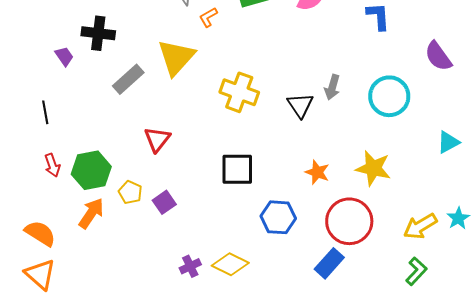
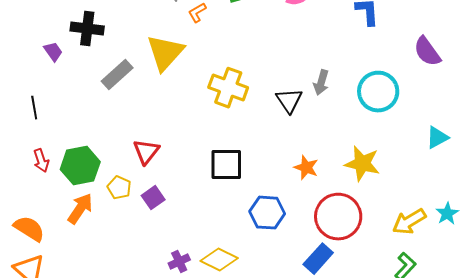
red triangle: (157, 139) -> (146, 152), moved

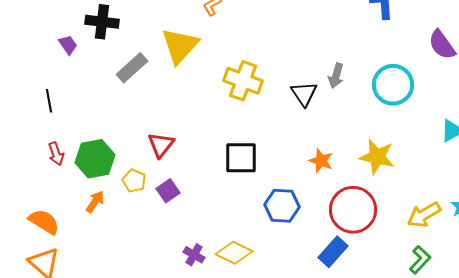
orange arrow: (80, 209) -> (95, 202), size x0.7
purple cross: (179, 262) -> (194, 255), turned -35

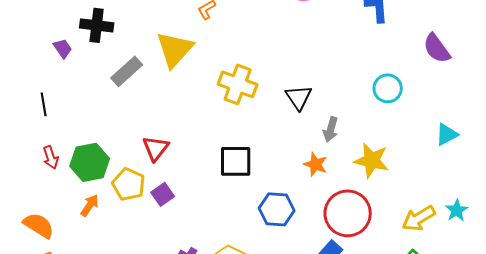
gray arrow: (336, 76) -> (331, 129), moved
cyan circle: (393, 85) -> (388, 88), size x0.7
yellow pentagon: (134, 181) -> (129, 184), size x1.4

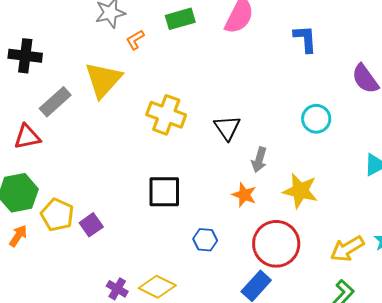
red triangle: (156, 148) -> (27, 137), moved, turned 40
blue hexagon: (277, 209) -> (205, 240), size x0.7

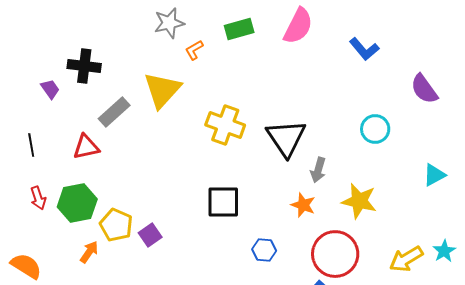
blue L-shape: (305, 39) -> (364, 49), turned 144
black triangle: (227, 128) -> (286, 138), size x1.5
orange arrow: (18, 236) -> (89, 252), moved

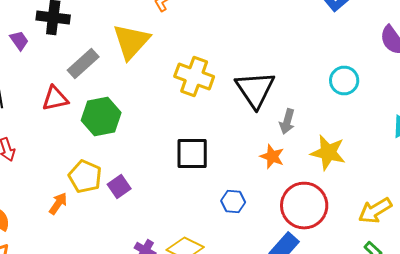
green hexagon: (77, 203) -> (101, 116), moved

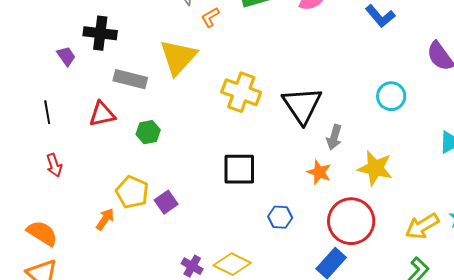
gray rectangle: (83, 64) -> (130, 79), turned 56
green hexagon: (101, 116) -> (148, 132), size x0.6

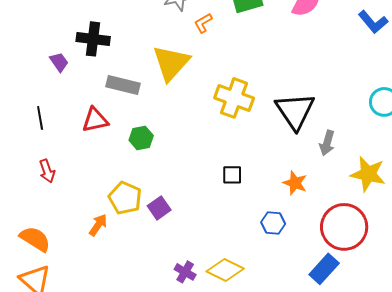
black square: (239, 169) -> (232, 175), size x0.6
orange star: (319, 172) -> (295, 183), moved

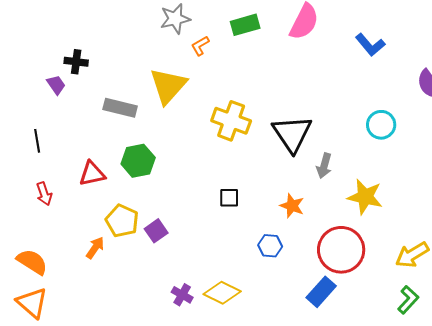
black cross: (93, 39) -> (76, 62), moved, size x0.7
red triangle: (95, 120) -> (92, 174), moved
green hexagon: (141, 138) -> (138, 161), size x1.4

